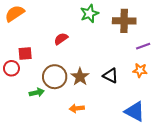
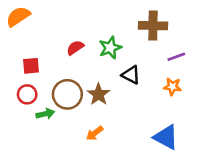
green star: (89, 13) -> (110, 48), moved
red circle: (11, 68) -> (27, 94), moved
black triangle: (110, 76) -> (131, 75), moved
orange arrow: (77, 108) -> (95, 133), turned -32

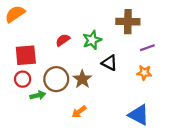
red square: (31, 66) -> (26, 55), size x1.5

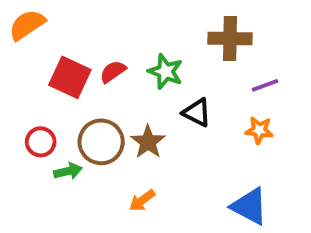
green star: (92, 40) -> (166, 72), turned -30
red square: (26, 55) -> (70, 77), moved, turned 30

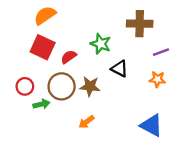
orange semicircle: (27, 25) -> (45, 15), moved
red semicircle: (113, 72) -> (69, 57), moved
brown star: (148, 142) -> (90, 86), turned -30

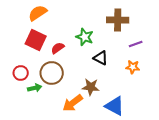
brown star: (90, 86) -> (91, 87), moved
orange arrow: (86, 122) -> (73, 103), size x1.5
blue triangle: (151, 125) -> (115, 106), moved

